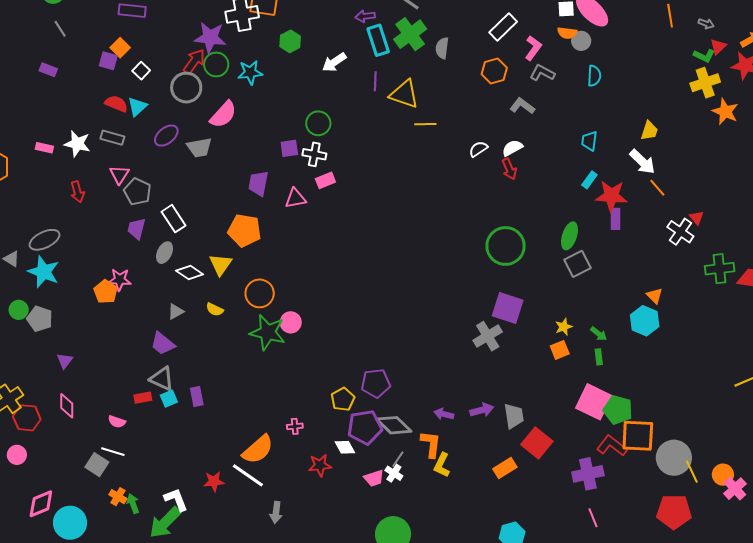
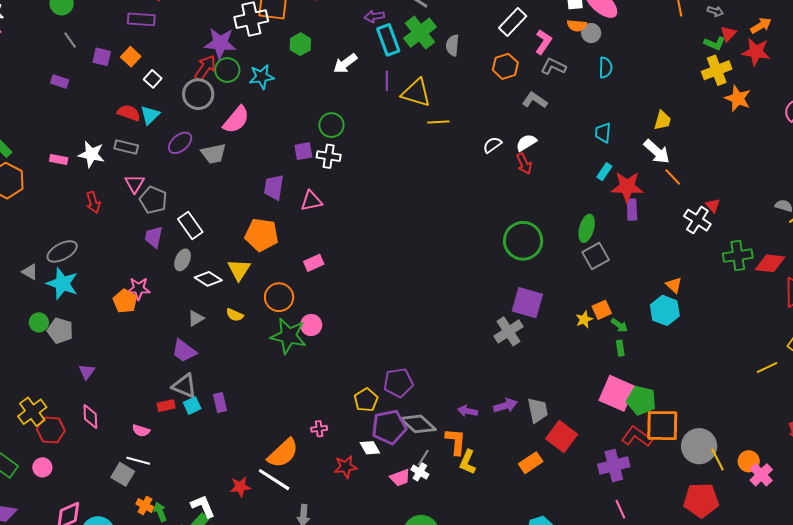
purple square: (108, 61) -> (102, 57), moved
pink rectangle: (325, 180) -> (314, 263), moved
orange square: (560, 350) -> (602, 310), moved

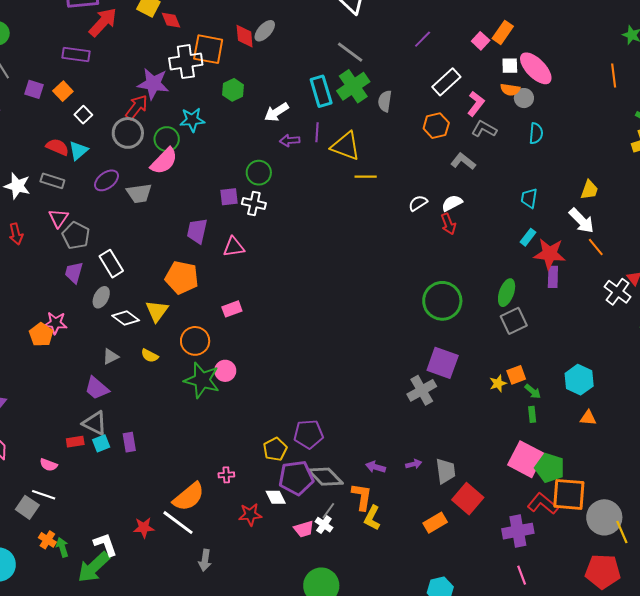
purple arrow: (374, 16) -> (290, 140), moved
green circle: (227, 70) -> (167, 139), moved
orange triangle: (674, 285) -> (588, 418), moved, turned -42
purple arrow: (505, 406) -> (414, 464), size x0.7

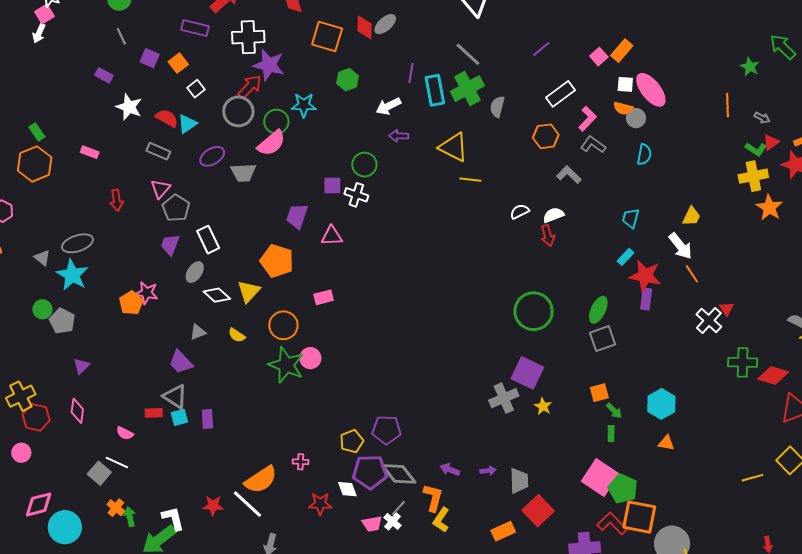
white cross: (186, 62) -> (248, 37), moved
purple line: (317, 132) -> (411, 73), moved
white star: (17, 186) -> (129, 107), moved
yellow star: (498, 383) -> (543, 406), moved, turned -30

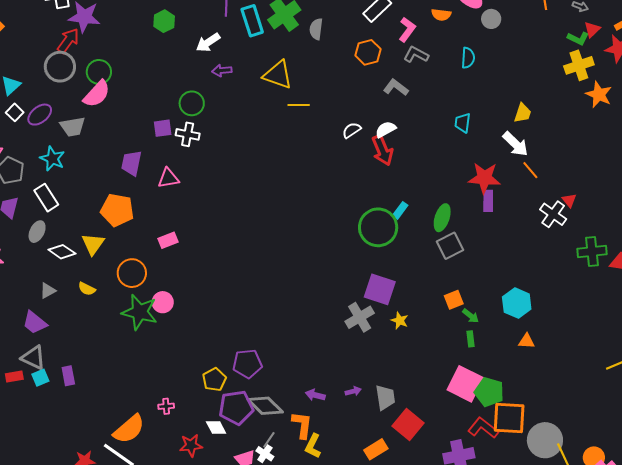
white square: (196, 89) -> (15, 112), moved
cyan star: (304, 105) -> (52, 159), moved, turned 30
gray circle: (636, 118) -> (491, 19), moved
red arrow: (548, 235) -> (382, 150), size x1.4
cyan rectangle: (626, 257) -> (400, 210), moved

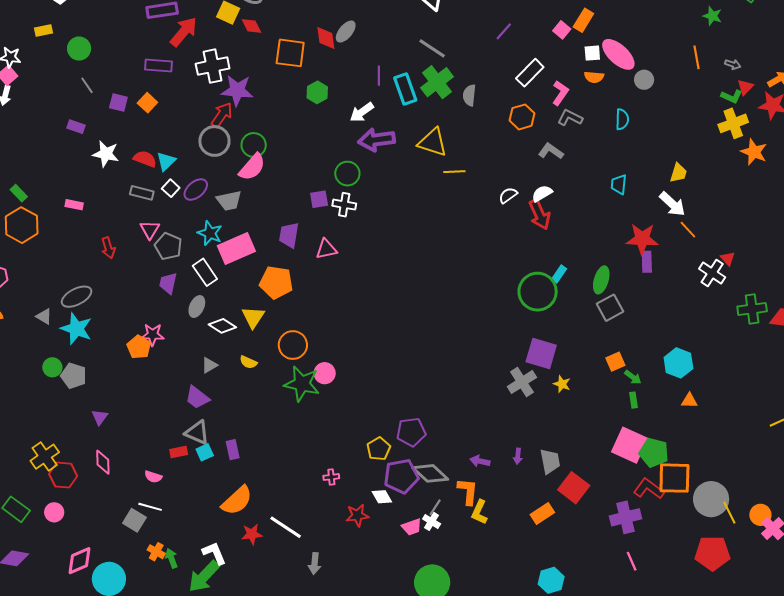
purple arrow: (222, 71) -> (377, 140), size x1.8
pink rectangle: (168, 240) -> (236, 248), moved, size x1.8
purple arrow: (353, 391) -> (518, 456), turned 112
orange semicircle: (129, 429) -> (237, 501), moved

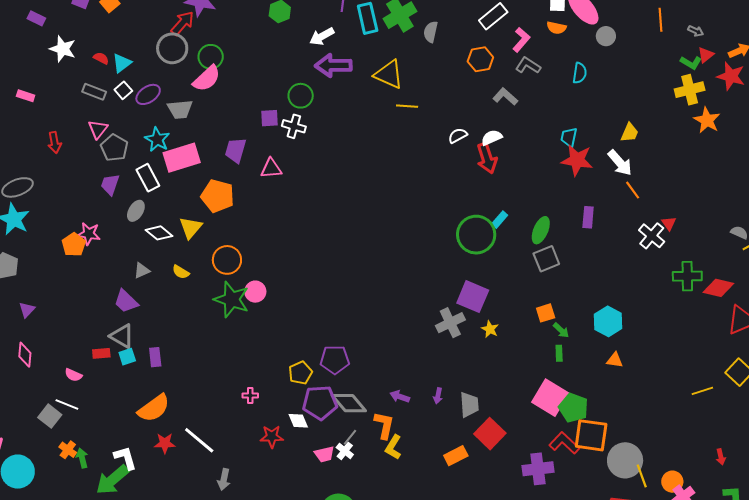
red semicircle: (145, 159) -> (101, 58), size x0.7
red star: (642, 239) -> (577, 160), moved

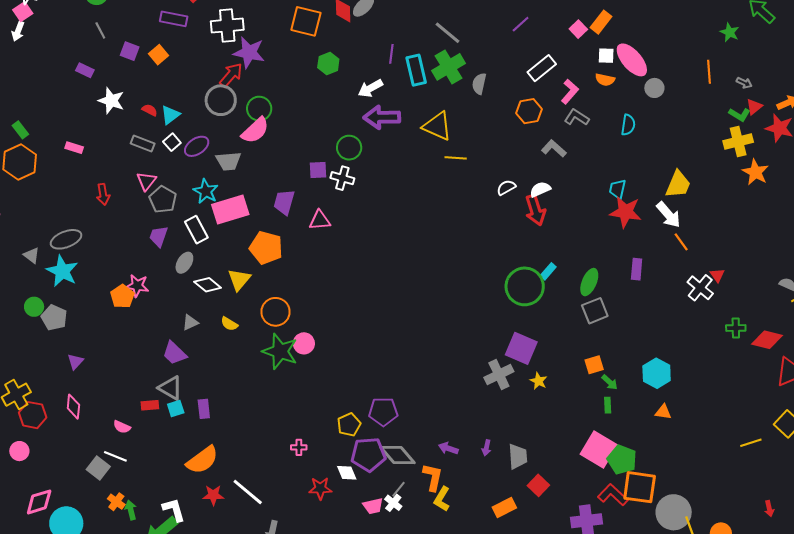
yellow trapezoid: (630, 133) -> (678, 184), size x1.4
green cross: (687, 276) -> (736, 328), size x0.7
red square: (490, 434) -> (538, 485), size x0.7

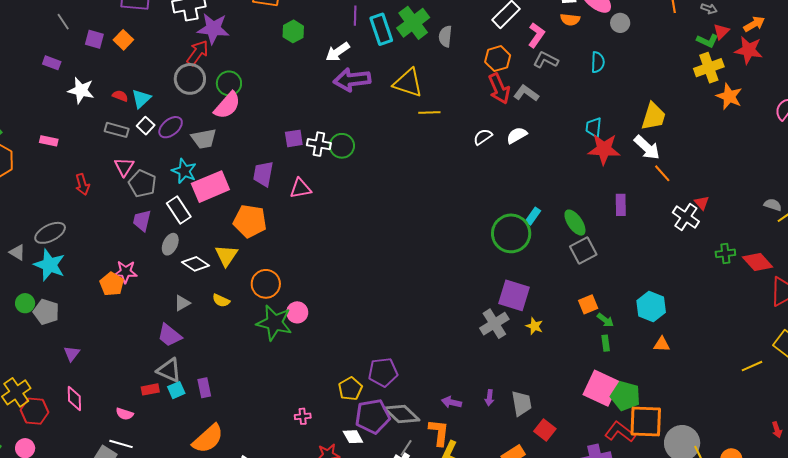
green circle: (349, 148) -> (342, 146), moved
red arrow: (535, 210) -> (499, 89), moved
green ellipse: (589, 282) -> (575, 223), turned -52
red diamond: (767, 340) -> (758, 262), turned 40

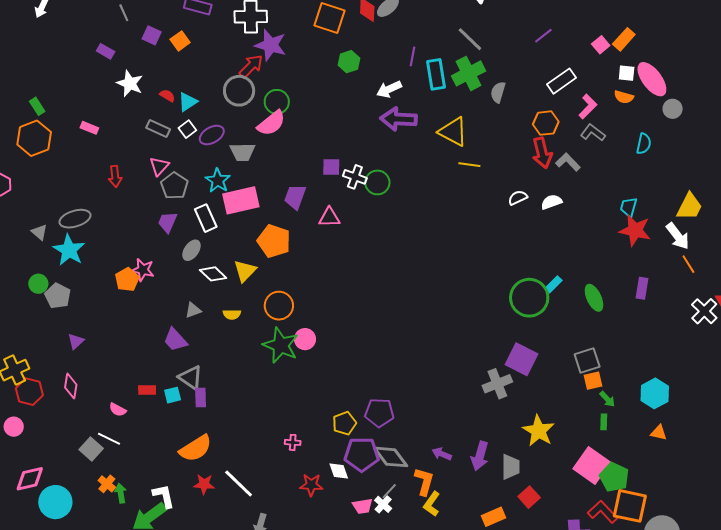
gray square: (583, 250) -> (587, 360), moved
yellow semicircle: (221, 300) -> (232, 314), turned -36
yellow star: (534, 326) -> (539, 431), moved, size x1.8
gray triangle: (169, 370) -> (191, 378), moved
purple arrow: (489, 398) -> (480, 456), size x1.8

